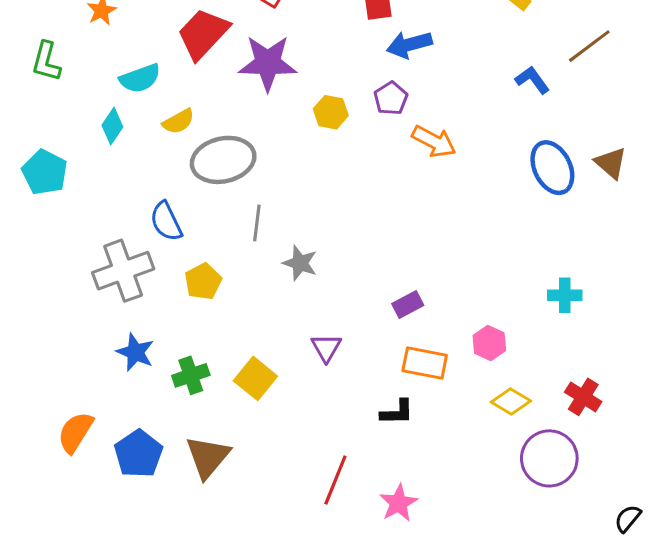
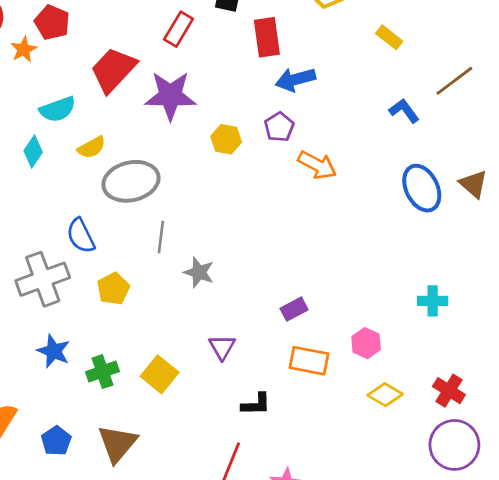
black L-shape: (397, 412) -> (256, 404), moved
blue pentagon: (138, 454) -> (56, 441), size x0.7
purple circle: (549, 458) -> (454, 445), moved

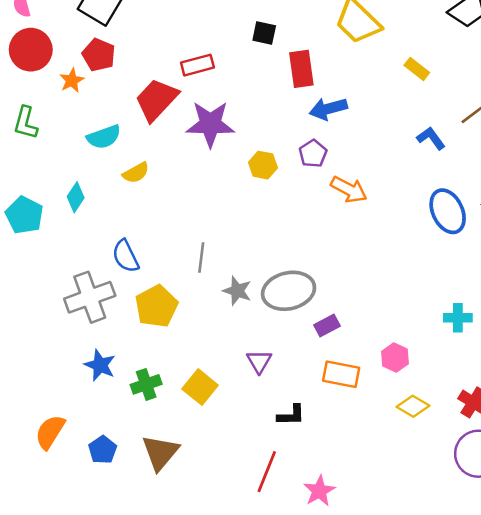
red rectangle: (179, 29) -> (197, 65), moved, turned 44
cyan diamond: (33, 151) -> (76, 197), moved
gray ellipse: (131, 181) -> (289, 291), moved
yellow pentagon: (113, 289) -> (156, 306), size x1.4

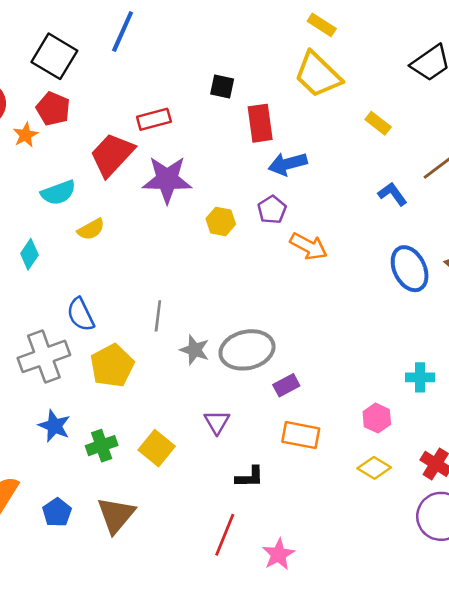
pink hexagon: (395, 358) -> (377, 418), moved

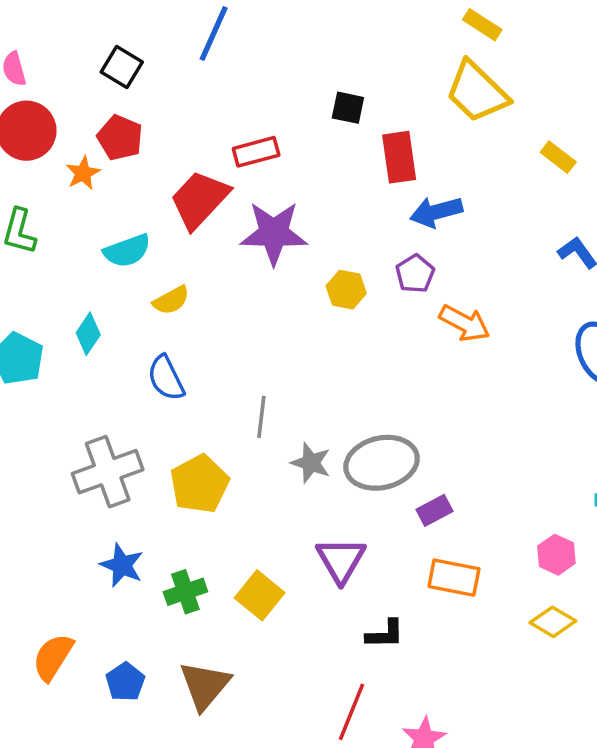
black square: (54, 56) -> (122, 67), size x0.7
blue semicircle: (81, 315) -> (166, 378), moved
purple triangle: (217, 422) -> (341, 560), size x1.4

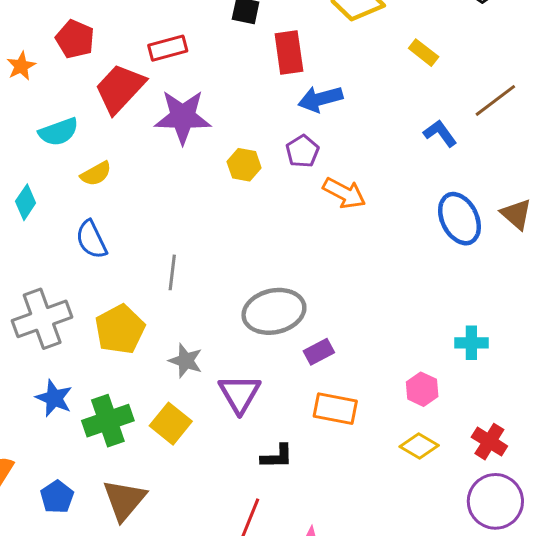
red pentagon: (120, 138) -> (75, 39), moved
gray star: (311, 463) -> (186, 361), moved
green cross: (185, 592) -> (108, 421), size x1.4

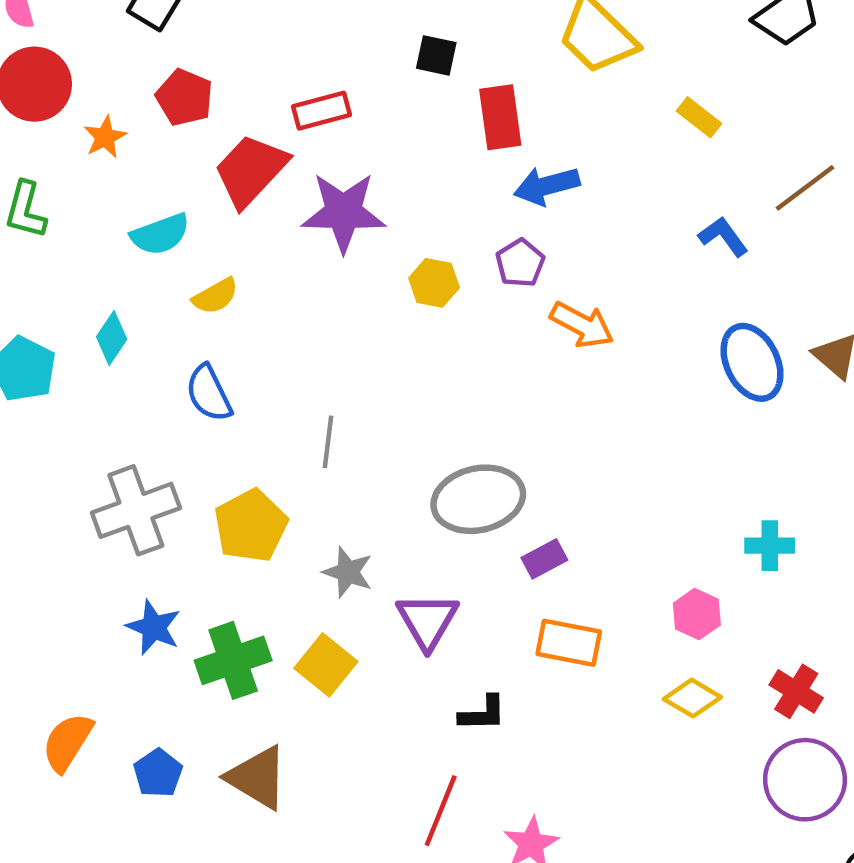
brown triangle: (124, 500) -> (257, 778), turned -39

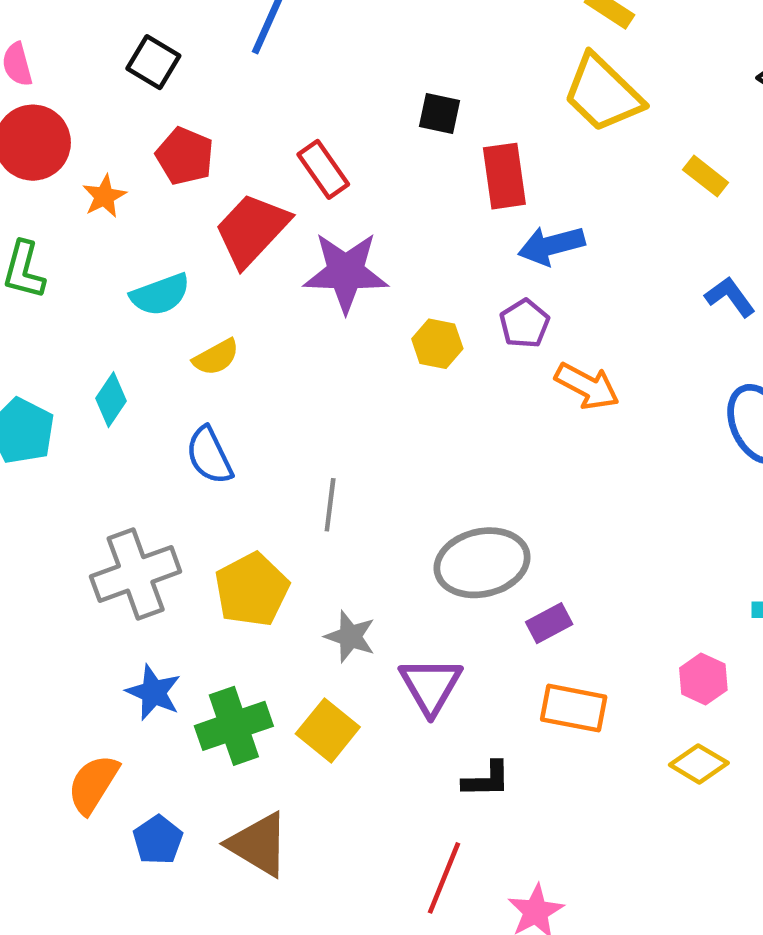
red rectangle: (321, 111) -> (323, 169), turned 70
orange semicircle: (67, 742) -> (93, 784), moved

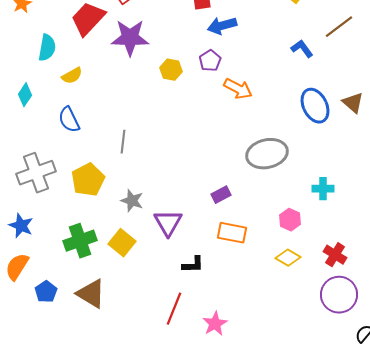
cyan semicircle: (160, 295) -> (47, 48), turned -60
gray ellipse: (482, 563) -> (267, 154), moved
blue star: (153, 692) -> (21, 226), moved

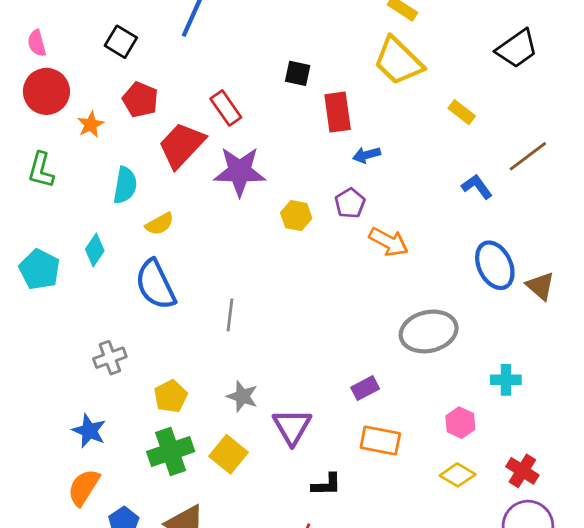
blue arrow: (222, 26) -> (367, 155), size x0.7
brown triangle: (353, 103) -> (540, 286), moved
blue semicircle: (69, 120) -> (155, 285), size x1.4
gray cross: (36, 173) -> (110, 358), size x0.6
yellow pentagon: (88, 180) -> (171, 396), moved, size x0.7

